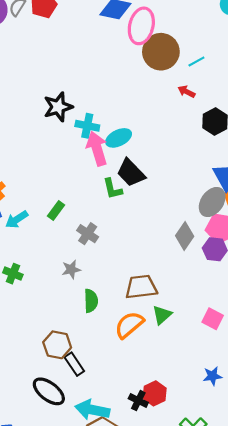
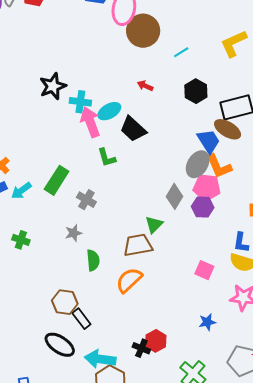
cyan line: (196, 62) -> (181, 52), moved
red arrow: (186, 92) -> (145, 86), moved
black trapezoid: (131, 173) -> (133, 129), moved
green rectangle: (56, 210) -> (57, 180), size x1.6
green triangle: (162, 315) -> (154, 224), moved

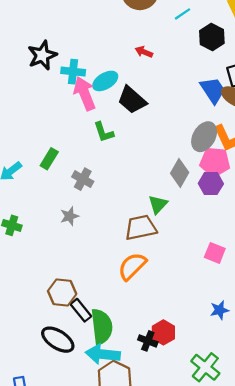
black hexagon: (196, 91) -> (212, 37), moved
blue trapezoid: (209, 141) -> (213, 90), moved
green rectangle: (57, 180) -> (49, 159), size x0.7
green semicircle: (93, 260) -> (102, 327), moved, size x1.5

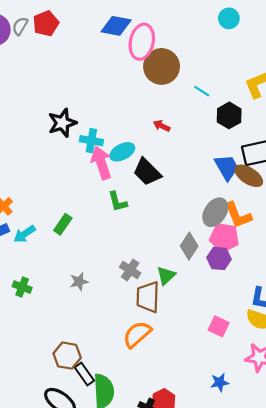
cyan line: (183, 14) -> (202, 91), turned 63
gray cross: (83, 179) -> (130, 270), moved
brown trapezoid: (141, 228) -> (148, 297), turned -80

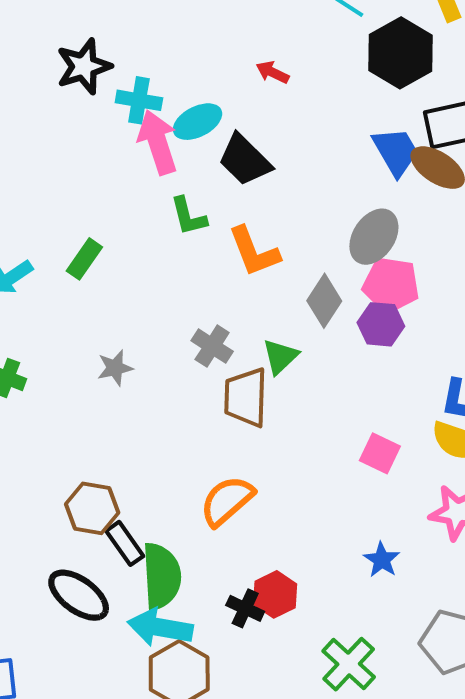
black hexagon: (229, 115) -> (400, 53), size x1.4
orange L-shape: (238, 215) -> (254, 252), moved
orange semicircle: (137, 334) -> (227, 501), moved
blue star: (220, 382) -> (382, 560), turned -30

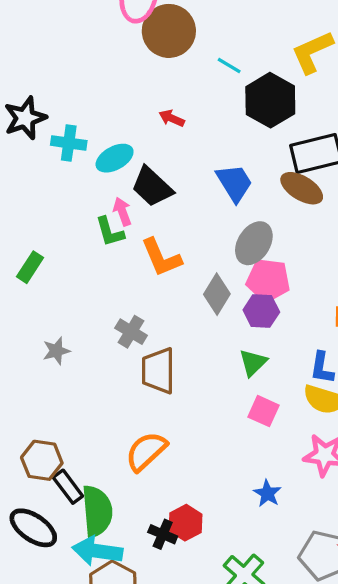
pink arrow: (158, 142) -> (122, 212), moved, size x0.6
blue trapezoid: (396, 151) -> (234, 183), moved
green triangle: (280, 357) -> (253, 363), moved

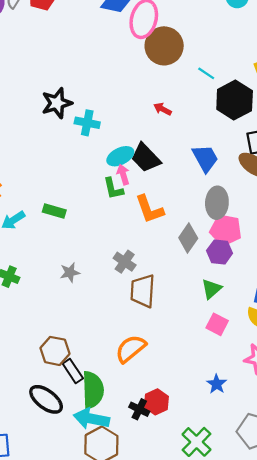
cyan ellipse: (115, 158) -> (120, 156), moved
gray ellipse: (254, 243) -> (217, 203), turned -32
green rectangle: (30, 267) -> (54, 211), turned 70

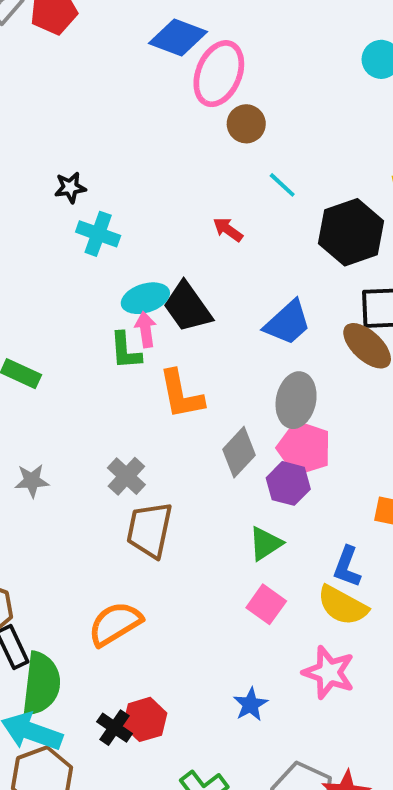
brown circle: (164, 46) -> (246, 124), size x0.6
cyan line: (206, 73) -> (282, 185), moved
black star: (57, 103) -> (70, 187), moved, size x0.6
blue trapezoid: (205, 158) -> (288, 323), turned 68

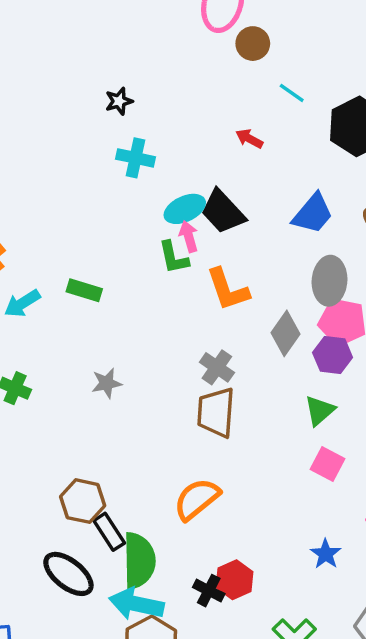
black star: (70, 187) -> (119, 101), moved
gray cross: (126, 476) -> (217, 367), moved

